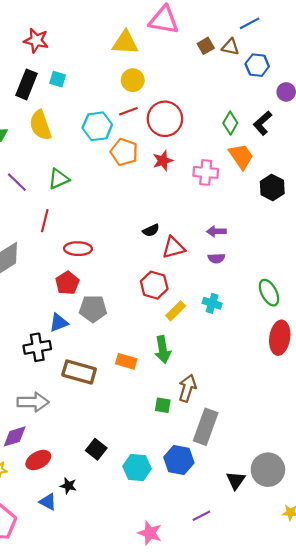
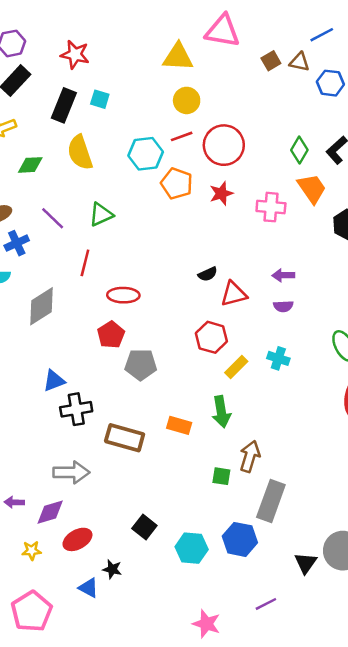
blue triangle: (59, 323) -> (54, 381), moved

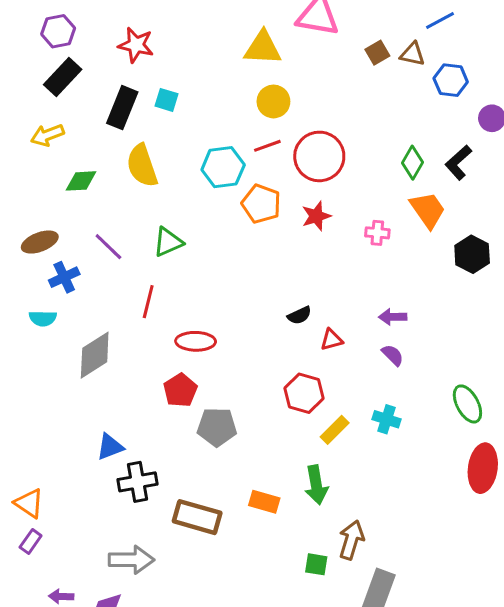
pink cross: (271, 207) -> (377, 233), size x0.7
red triangle: (234, 294) -> (332, 340), size x0.7
purple semicircle: (283, 306) -> (393, 355), turned -132

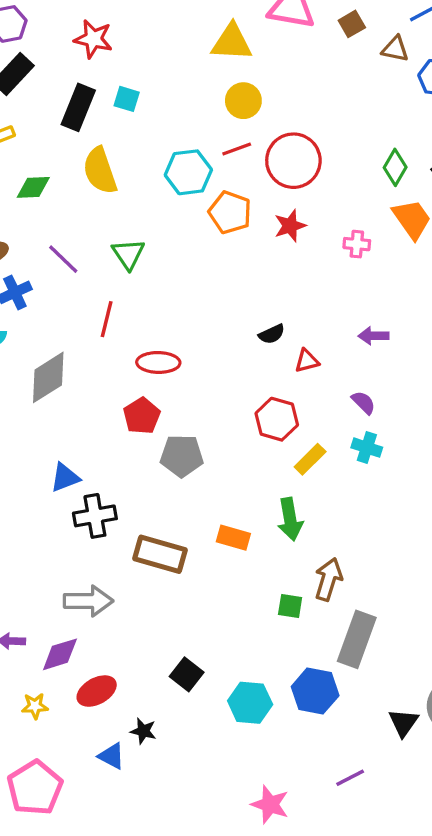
brown square: (377, 53) -> (352, 24), moved
green triangle: (168, 242) -> (128, 254), turned -40
purple semicircle: (393, 355) -> (363, 403), moved

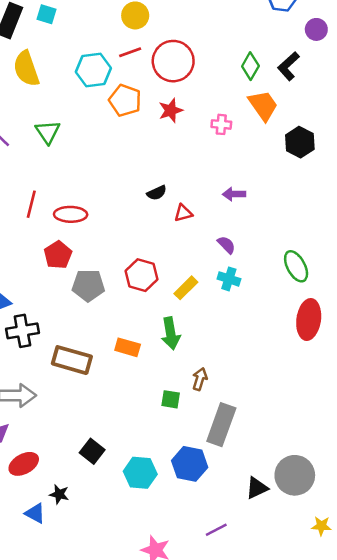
red line: (107, 319) -> (31, 204), moved
red hexagon: (277, 419) -> (142, 275), moved
brown arrow: (328, 579) -> (200, 379), size x0.7
black triangle: (403, 723) -> (257, 488), turned 30

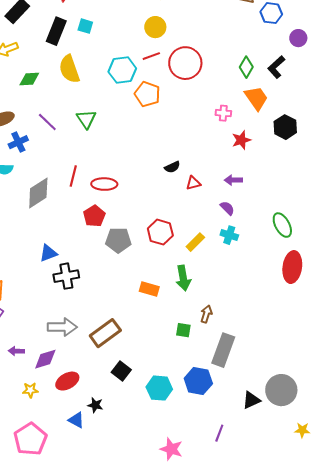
red star: (171, 110) -> (241, 140), moved
purple arrow: (234, 194) -> (233, 180), moved
brown rectangle: (72, 360) -> (105, 333), moved, turned -52
purple line: (216, 530) -> (219, 433), turned -42

